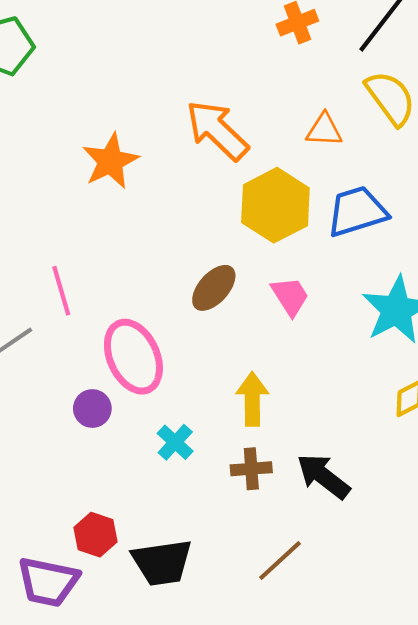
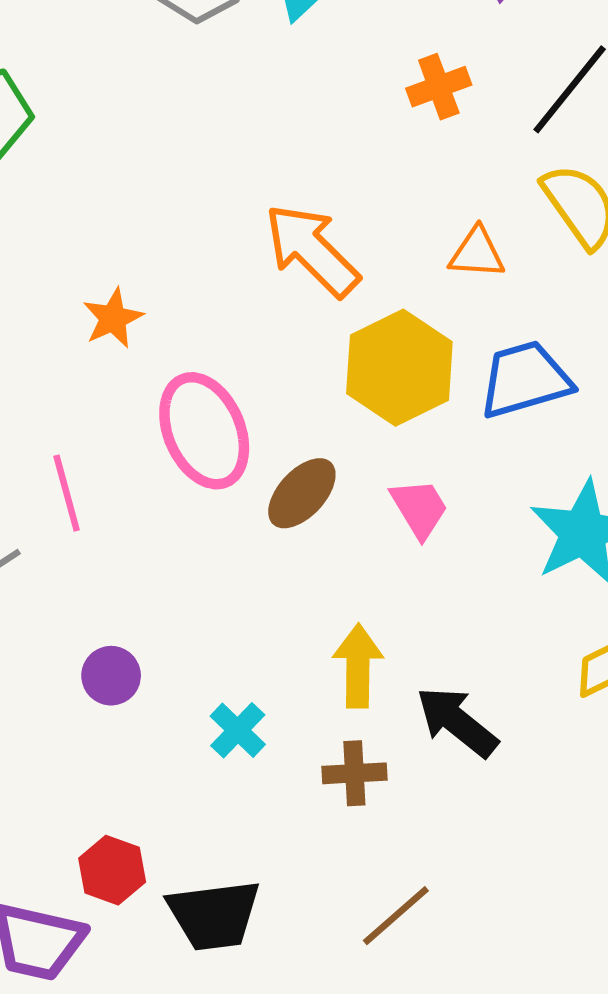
orange star: (110, 161) -> (113, 318), moved, size x0.7
pink ellipse: (133, 357) -> (204, 431), moved
black arrow: (323, 476) -> (457, 722), moved

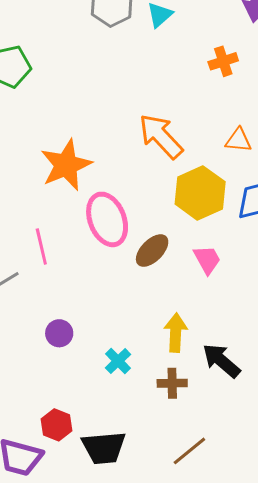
orange star: (113, 318) -> (66, 165), size x1.8

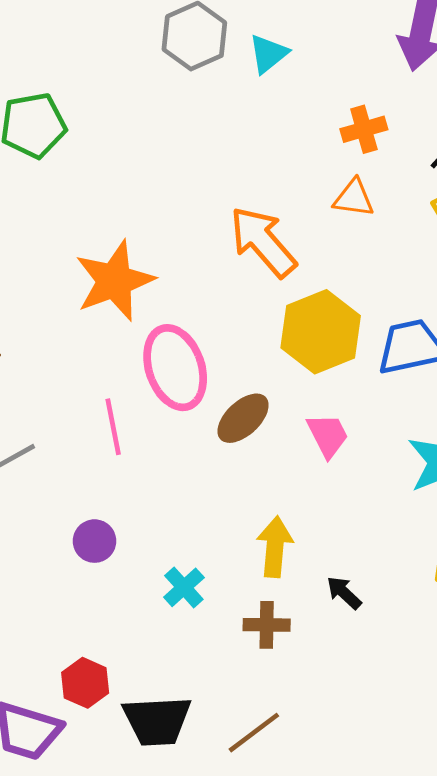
orange triangle: (238, 140) -> (354, 198), moved
pink line: (41, 247) -> (113, 427), moved
black arrow: (221, 361) -> (344, 593), size x0.6
brown line: (189, 451) -> (254, 733), moved

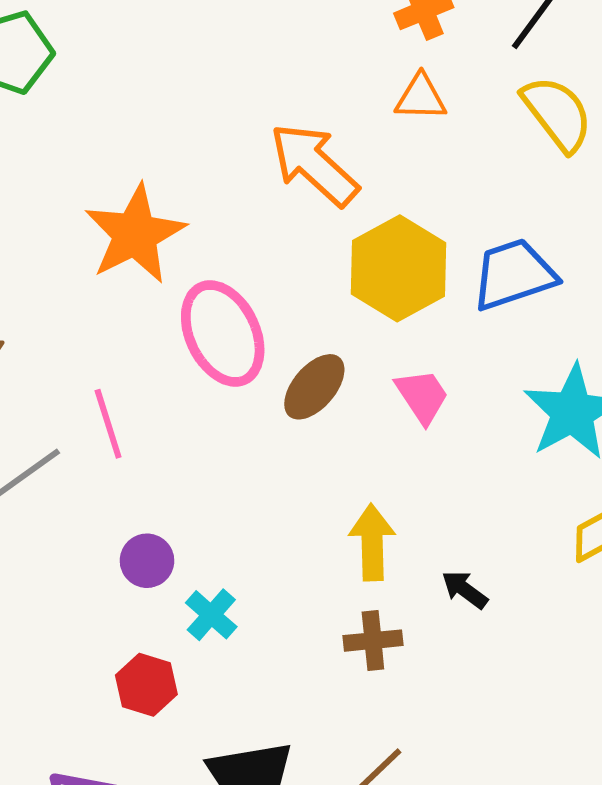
pink line: (113, 427) -> (108, 424), moved
cyan cross: (184, 587) -> (211, 615), moved
red hexagon: (85, 683) -> (146, 685), moved

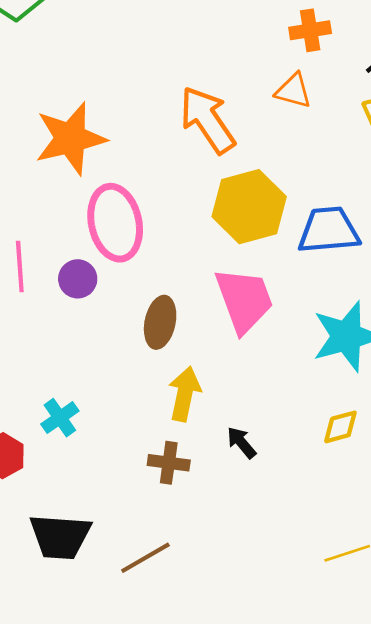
brown ellipse: (314, 387) -> (160, 322), moved, turned -42
pink trapezoid: (422, 396) -> (244, 300), size x1.6
purple circle: (147, 561) -> (78, 279), moved

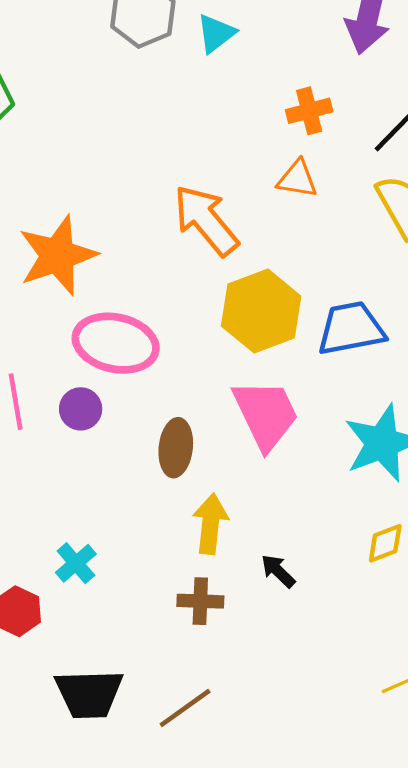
pink ellipse: (115, 223) -> (116, 343), turned -60

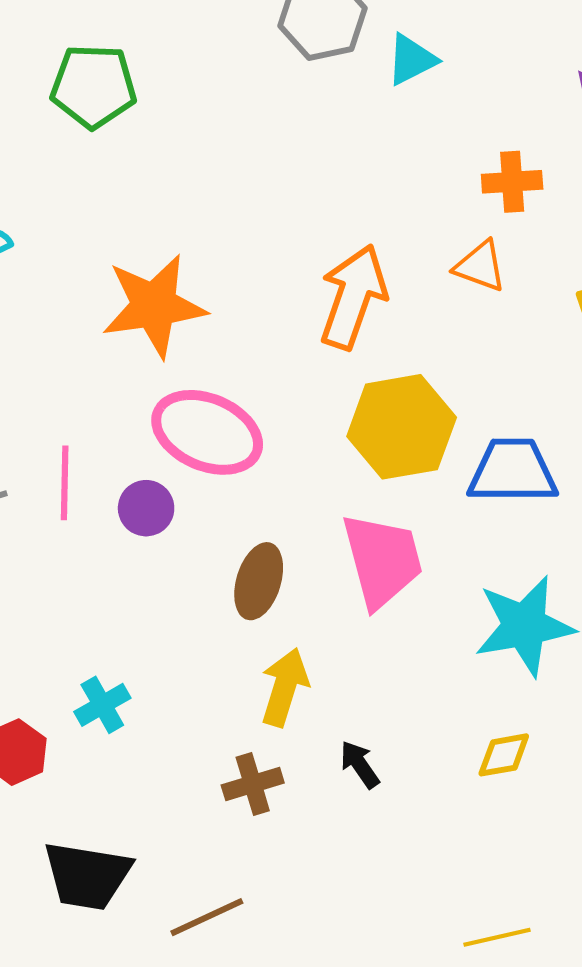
orange arrow: (206, 220) -> (353, 297), turned 48
brown cross: (200, 601) -> (253, 784), turned -30

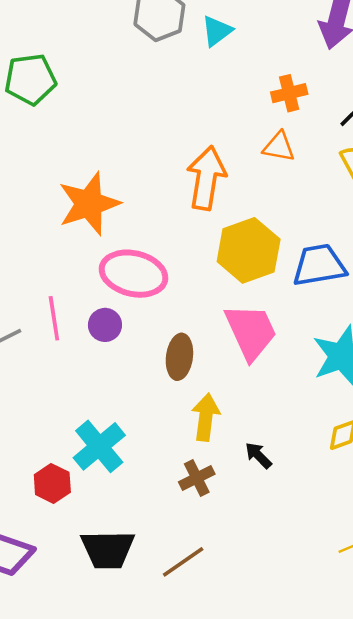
cyan cross: (102, 705) -> (99, 446), size x1.6

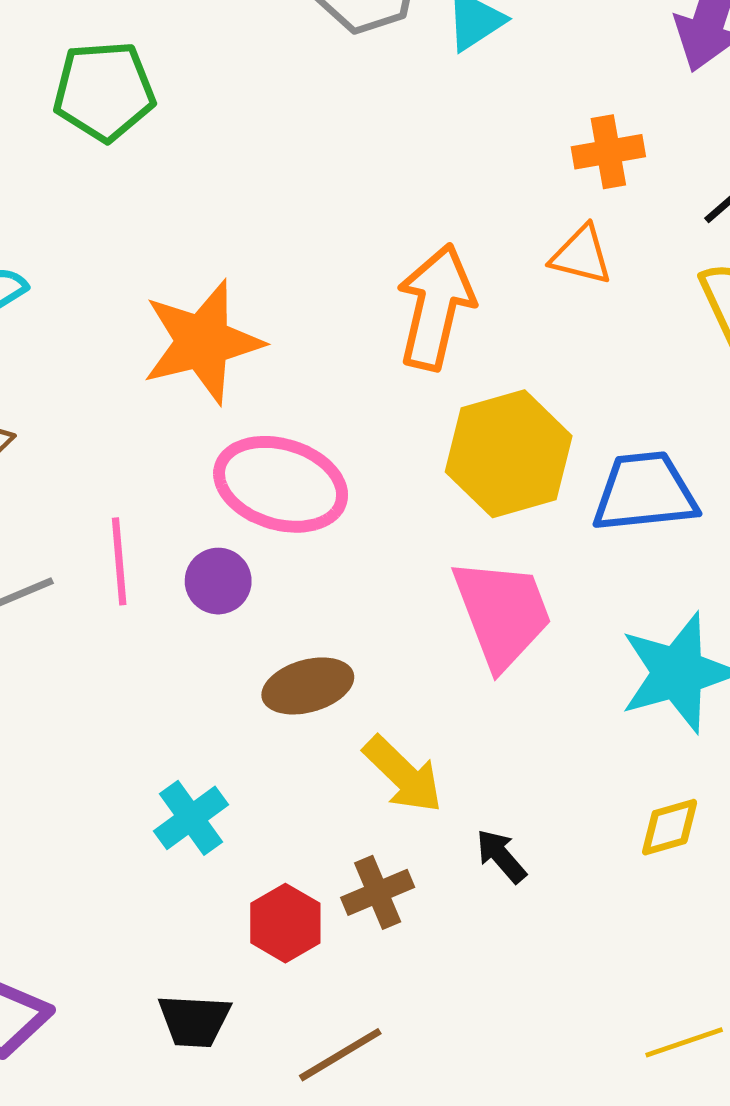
brown ellipse: (179, 357) -> (308, 686), moved, turned 63
yellow arrow: (206, 417) -> (403, 775), turned 123
cyan cross: (99, 446) -> (191, 818), size x0.7
red hexagon: (52, 483) -> (285, 923), moved
black trapezoid: (108, 550) -> (194, 1021), size x0.7

